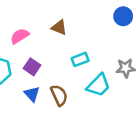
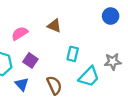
cyan rectangle: (80, 59) -> (73, 54), turned -56
blue triangle: (32, 94) -> (22, 84), moved

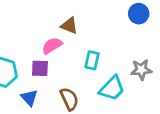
pink semicircle: (20, 33) -> (52, 46), moved
purple square: (30, 60) -> (40, 68), turned -32

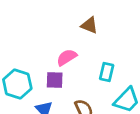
brown triangle: (69, 26) -> (89, 25), moved

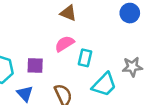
pink semicircle: (67, 57) -> (65, 44), moved

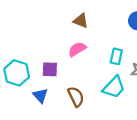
cyan rectangle: (85, 58) -> (116, 56), moved

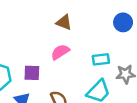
cyan rectangle: (116, 56) -> (101, 59), turned 70

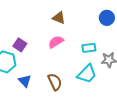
purple square: (32, 73) -> (20, 45), moved, turned 32

